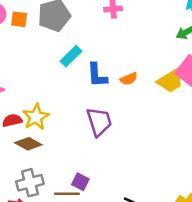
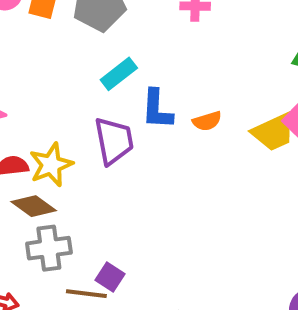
purple trapezoid: (99, 122) -> (114, 141), moved
gray cross: (30, 183) -> (49, 248), moved

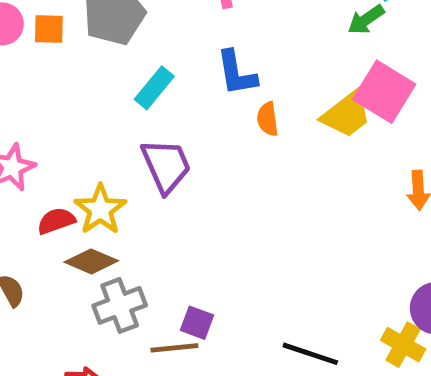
blue L-shape: (157, 109) -> (236, 73), moved
orange semicircle: (207, 121) -> (268, 119), turned 112

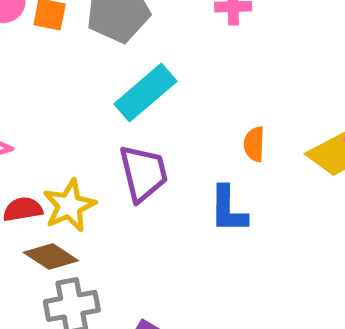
blue L-shape: (236, 73) -> (228, 209), moved
cyan rectangle: (154, 88) -> (145, 93), size x1.4

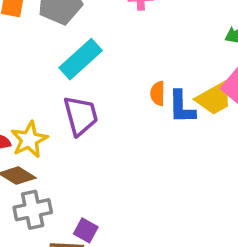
blue L-shape: (228, 209) -> (182, 107), moved

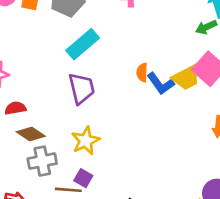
blue L-shape: (182, 107) -> (161, 84), turned -36
yellow star: (29, 140) -> (86, 141), moved

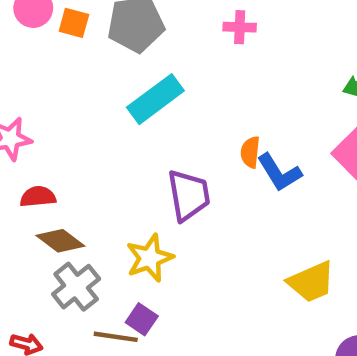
yellow trapezoid: (186, 78) -> (311, 282), moved
purple trapezoid: (81, 88) -> (189, 195), moved
gray cross: (42, 161) -> (76, 287), turned -32

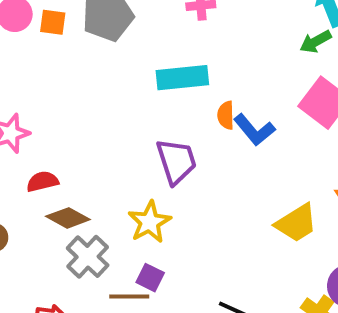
cyan rectangle: (155, 99) -> (182, 78), moved, turned 39

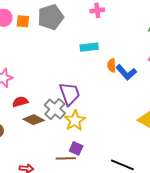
cyan rectangle: (182, 78) -> (89, 47), size x0.7
purple trapezoid: (176, 161) -> (70, 94), moved
gray cross: (88, 257) -> (55, 109), moved

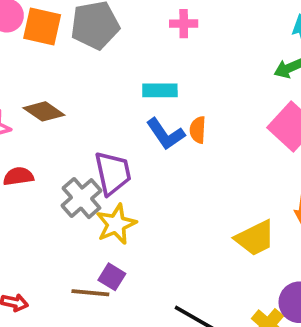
orange square: (23, 21) -> (42, 27), size x1.5
blue L-shape: (126, 72) -> (165, 134), moved
brown diamond: (34, 120) -> (44, 111), moved

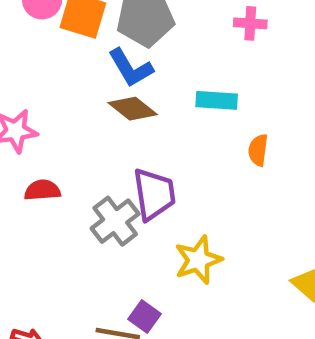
brown diamond: (44, 111) -> (133, 109), moved
blue L-shape: (165, 134) -> (131, 68), moved
yellow star: (116, 224) -> (198, 260), moved

